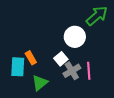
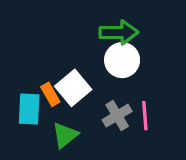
green arrow: (97, 16) -> (119, 32), moved, turned 40
white square: (61, 59) -> (73, 88), moved, size x1.5

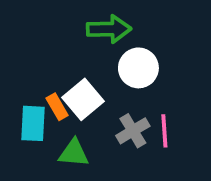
green arrow: (119, 32) -> (109, 29), moved
green triangle: (65, 135) -> (74, 153), turned 44

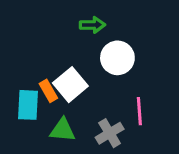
green arrow: (109, 29) -> (92, 25), size x0.7
gray cross: (133, 131) -> (110, 133), moved

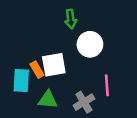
green arrow: (92, 25) -> (71, 19), turned 84
white square: (70, 85) -> (54, 65), turned 30

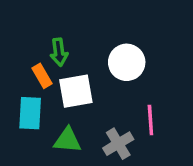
green arrow: (71, 19) -> (59, 52), moved
orange rectangle: (37, 70) -> (42, 76), moved

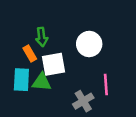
green triangle: (67, 140) -> (42, 82), moved

